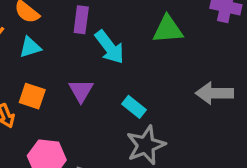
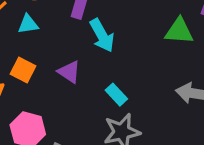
green triangle: (168, 29) -> (179, 31), moved
purple triangle: (81, 91) -> (69, 72), turned -35

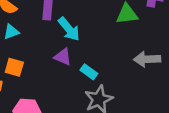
purple triangle: (69, 72) -> (63, 57), moved

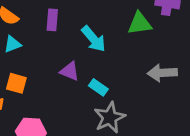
cyan arrow: (69, 29) -> (94, 39), moved

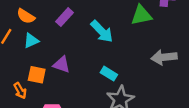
purple rectangle: (52, 20) -> (65, 17), turned 42
purple triangle: (70, 71) -> (62, 65), moved

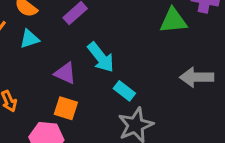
cyan arrow: (102, 31) -> (101, 57), moved
orange square: (37, 75) -> (66, 108), moved

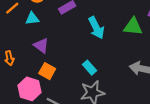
cyan arrow: (101, 57) -> (96, 28), moved
purple triangle: (65, 73) -> (41, 46), moved

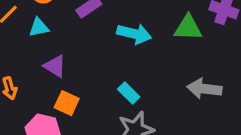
cyan arrow: (96, 28) -> (134, 34), turned -45

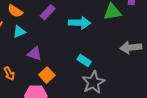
orange square: (67, 103) -> (47, 75), turned 35

